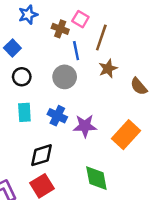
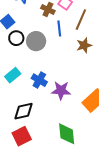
black circle: (22, 77) -> (16, 38), moved
gray circle: (65, 77) -> (36, 41), moved
cyan rectangle: (24, 112) -> (13, 75), turned 49

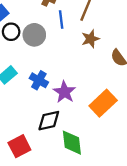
purple star: (61, 90) -> (64, 92), turned 30
black diamond: (23, 111) -> (49, 121), moved

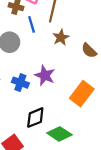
purple star: (64, 92) -> (45, 75), moved
green diamond: (72, 143) -> (59, 134), turned -40

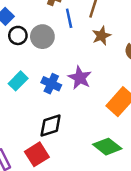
black diamond: (35, 118) -> (51, 125), moved
green diamond: (59, 134) -> (107, 147), moved

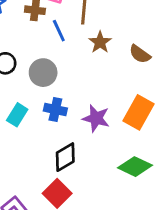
gray circle: (42, 37) -> (43, 73), moved
purple star: (80, 78) -> (96, 118), moved

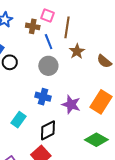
gray circle: (43, 73) -> (48, 66), moved
cyan rectangle: (17, 115) -> (19, 120), moved

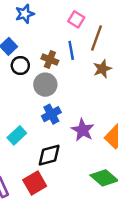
brown cross: (33, 26) -> (50, 60), moved
gray circle: (48, 66) -> (45, 85), moved
blue cross: (43, 97) -> (51, 114), turned 35

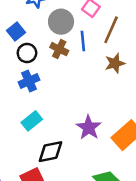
gray circle: (45, 85) -> (61, 22), moved
blue cross: (51, 114) -> (29, 81), moved
cyan rectangle: (17, 135) -> (32, 121), moved

